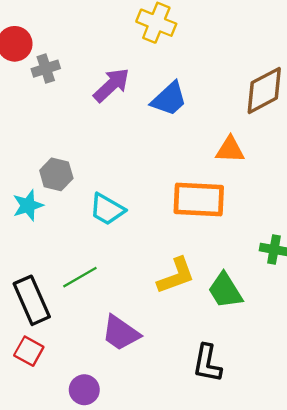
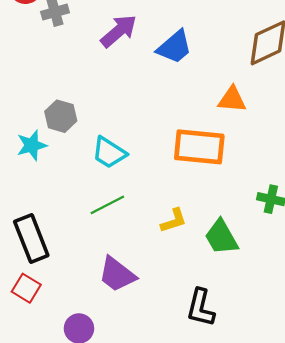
yellow L-shape: (176, 276) -> (174, 221), size x0.7
green line: (80, 277) -> (107, 205), moved

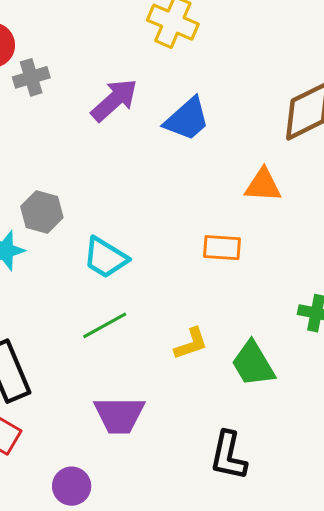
orange rectangle: (199, 147) -> (222, 248), size x0.6
purple trapezoid: (117, 274) -> (119, 415), turned -36

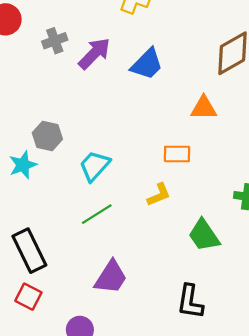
gray cross: (31, 77) -> (55, 41), moved
cyan trapezoid: (105, 258) -> (95, 166), turned 104
yellow L-shape: (191, 344) -> (159, 195), moved
purple trapezoid: (119, 415) -> (111, 277), turned -54

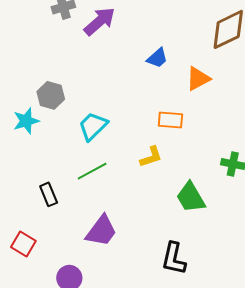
blue trapezoid: (147, 64) -> (157, 58), moved, size x0.7
orange triangle: (204, 108) -> (198, 79), turned -32
black rectangle: (29, 251) -> (49, 194), moved, size x0.6

